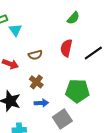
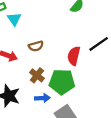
red semicircle: (66, 48) -> (74, 56), moved
green pentagon: (77, 91) -> (62, 82), moved

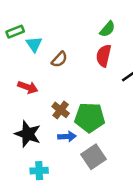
brown semicircle: (36, 46) -> (59, 59), moved, turned -32
red semicircle: (74, 56) -> (104, 56), moved

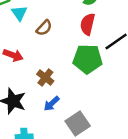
green pentagon: (90, 118) -> (88, 59), moved
blue arrow: (67, 137) -> (52, 104), turned 140

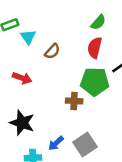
brown cross: (45, 78) -> (74, 101), moved, turned -35
blue arrow: (52, 104) -> (56, 143), moved

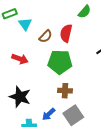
red semicircle: (95, 48) -> (66, 33), moved
green pentagon: (95, 82) -> (60, 62), moved
brown cross: (74, 101) -> (65, 91), moved

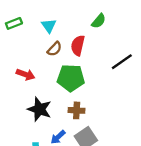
cyan triangle: (25, 24) -> (49, 26), moved
black star: (20, 97) -> (39, 109), moved

